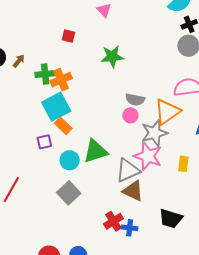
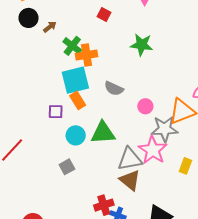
green cross: (45, 74) -> (72, 46), turned 30
gray semicircle: (135, 100) -> (114, 89), moved
gray square: (69, 193) -> (67, 167), size x0.7

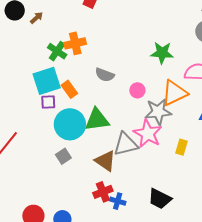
green star: (142, 45) -> (162, 53), moved
green cross: (72, 46) -> (57, 51), moved
cyan square: (75, 80) -> (47, 81), moved
cyan circle: (76, 135) -> (70, 124), size x1.6
brown triangle: (130, 180) -> (105, 161), moved

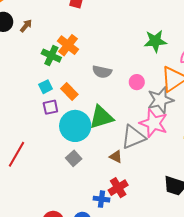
orange cross: (75, 43) -> (68, 45), turned -30
cyan square: (47, 81) -> (46, 87), size x0.5
brown triangle: (105, 161) -> (116, 157), size x0.6
blue cross: (118, 201) -> (101, 199), moved

